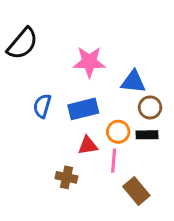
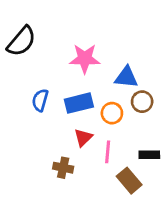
orange circle: (118, 132) -> (112, 113), moved
black rectangle: (147, 135) -> (149, 155), moved
red triangle: (88, 145) -> (83, 138), turned -36

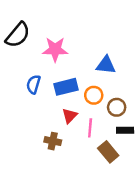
pink star: (85, 59) -> (55, 49), moved
brown circle: (142, 102) -> (117, 107), moved

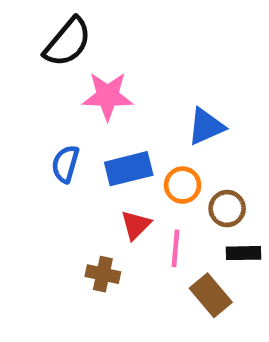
black semicircle: (18, 35) -> (68, 42), moved
blue triangle: (106, 65) -> (206, 126), turned -30

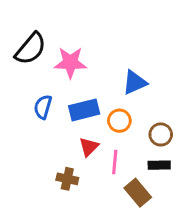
black semicircle: (68, 42) -> (31, 49), moved
brown circle: (227, 209) -> (161, 134), moved

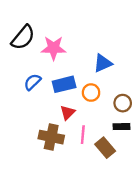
blue semicircle: (43, 107) -> (32, 82), turned 30
pink line: (115, 162) -> (83, 135), moved
brown cross: (67, 179) -> (51, 137), size x1.5

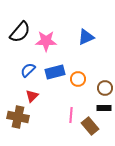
blue triangle: (103, 63) -> (86, 37), moved
red triangle: (68, 112) -> (32, 96), moved
brown cross: (51, 137) -> (18, 117), moved

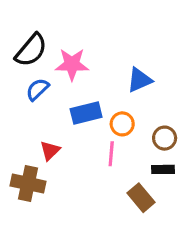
blue triangle: (86, 37) -> (139, 80), moved
blue semicircle: (28, 70) -> (37, 89), moved
pink line: (71, 115) -> (111, 154), moved

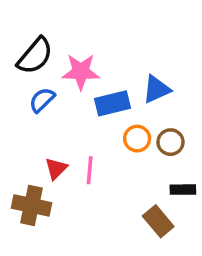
blue rectangle: (86, 113) -> (112, 103), moved
brown circle: (165, 138) -> (171, 142), moved
pink line: (111, 154) -> (90, 170), moved

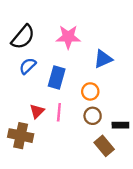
pink star: (81, 72) -> (68, 37), moved
blue rectangle: (112, 103) -> (57, 78), moved, turned -60
brown circle: (171, 142) -> (93, 116), moved

